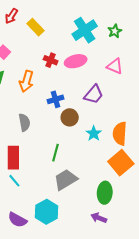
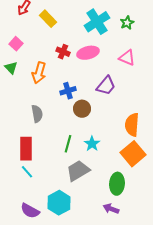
cyan star: (94, 133) -> (92, 144), moved

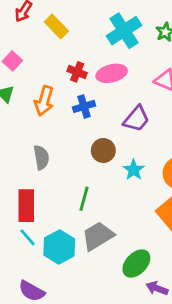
blue cross: (68, 91) -> (84, 106), moved
cyan star: (92, 144) -> (134, 170), moved
green ellipse: (117, 184) -> (136, 263), moved, turned 40
cyan hexagon: (59, 203) -> (59, 247), moved
purple arrow: (111, 209) -> (157, 288), moved

